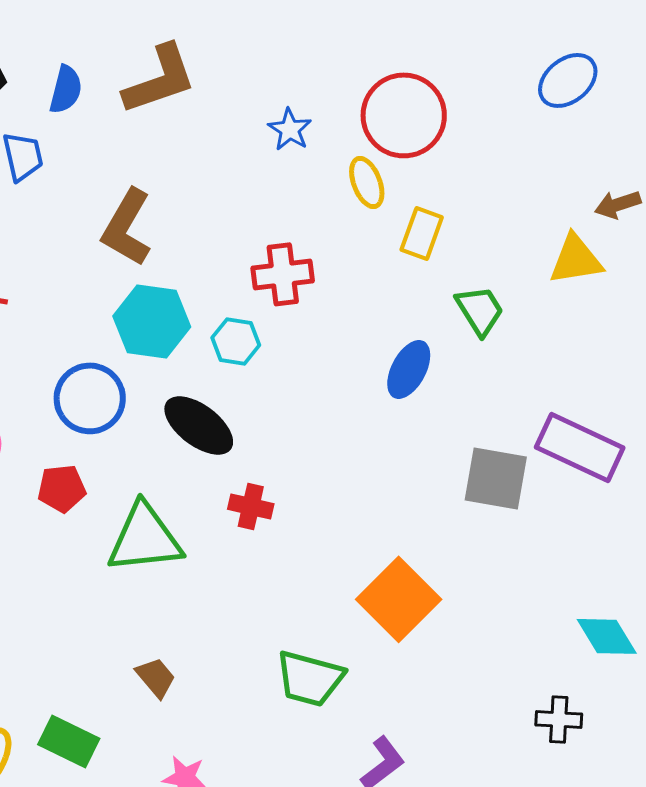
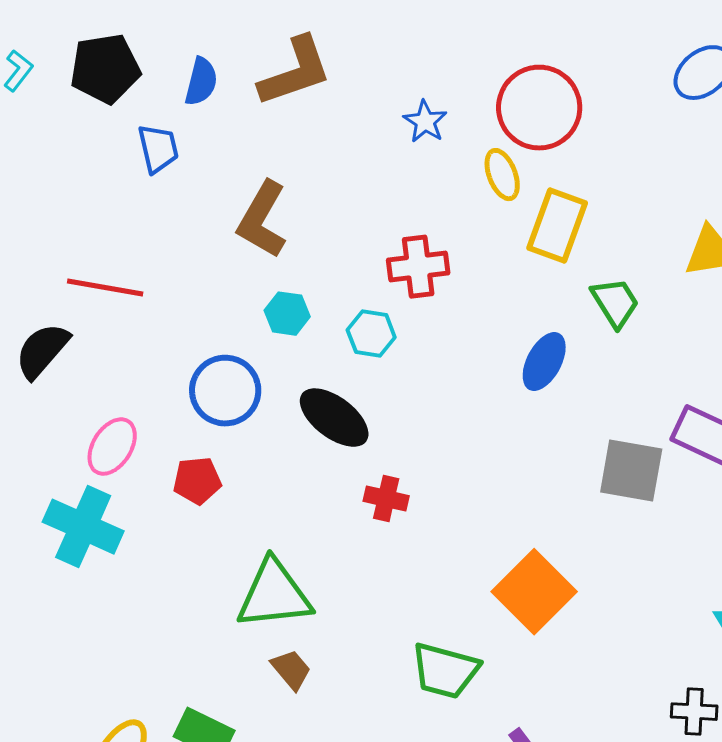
yellow rectangle: (422, 233) -> (557, 226), size x1.4
cyan hexagon: (152, 321) -> (287, 314), size x0.6
green triangle: (145, 538) -> (274, 595), moved

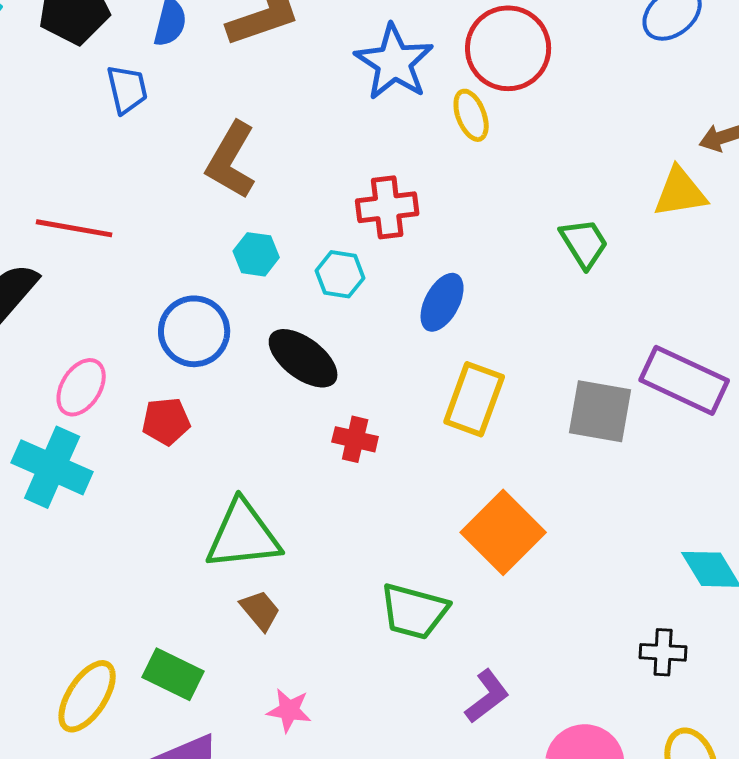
blue star: (425, 122) -> (394, 62), size x1.8
yellow rectangle: (557, 226) -> (474, 399), moved
blue ellipse: (544, 362) -> (442, 302), moved

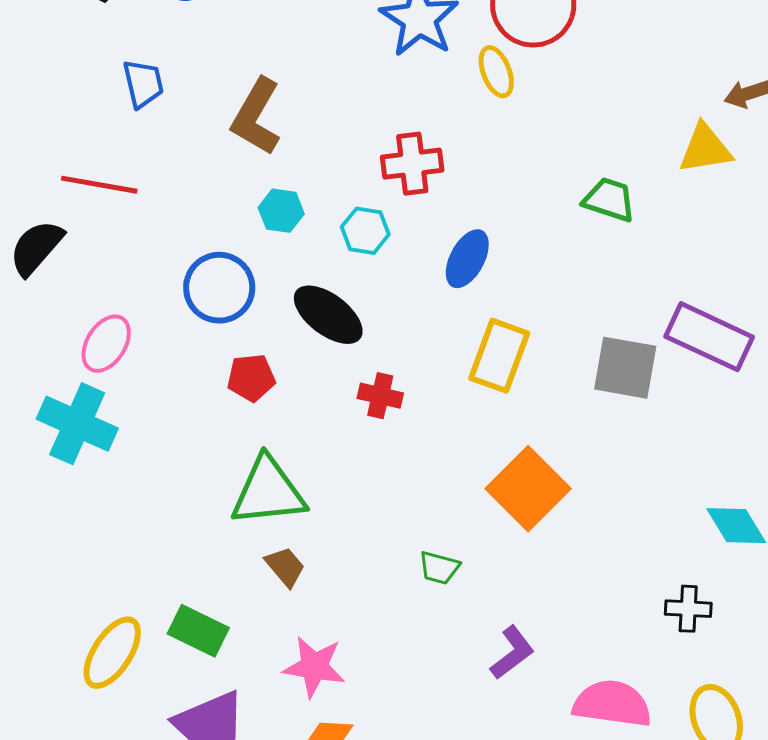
blue trapezoid: (127, 89) -> (143, 84), moved
green trapezoid: (584, 243) -> (609, 200), turned -40
red pentagon: (166, 421) -> (251, 378), moved
green trapezoid: (414, 611) -> (439, 568), size x0.6
pink star: (289, 710) -> (314, 667), size x1.4

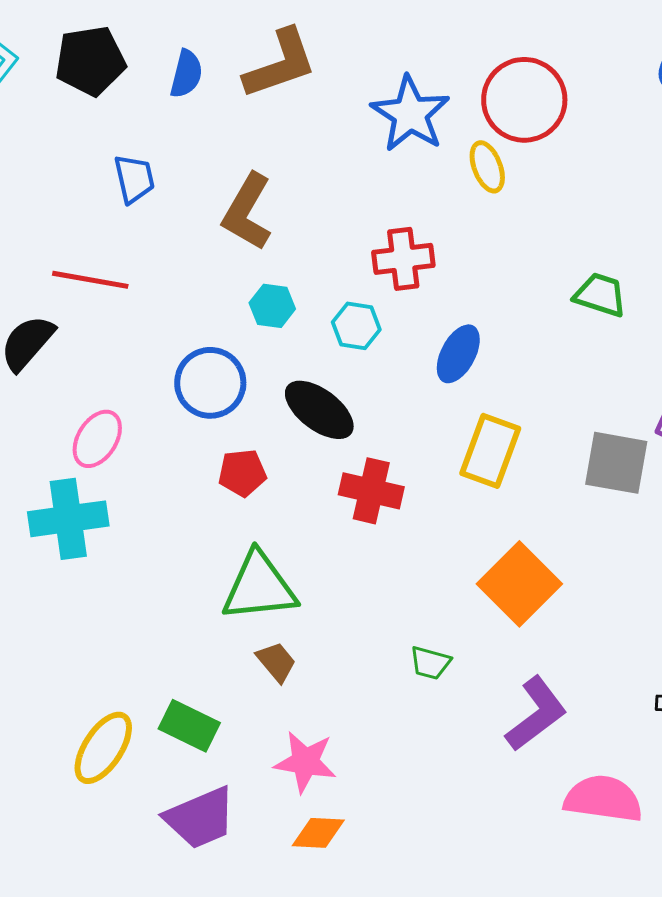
red cross: (380, 396) -> (371, 491), size x1.4
cyan cross: (77, 424) -> (68, 519), turned -32
purple L-shape: (512, 653) -> (536, 714), moved, size x1.4

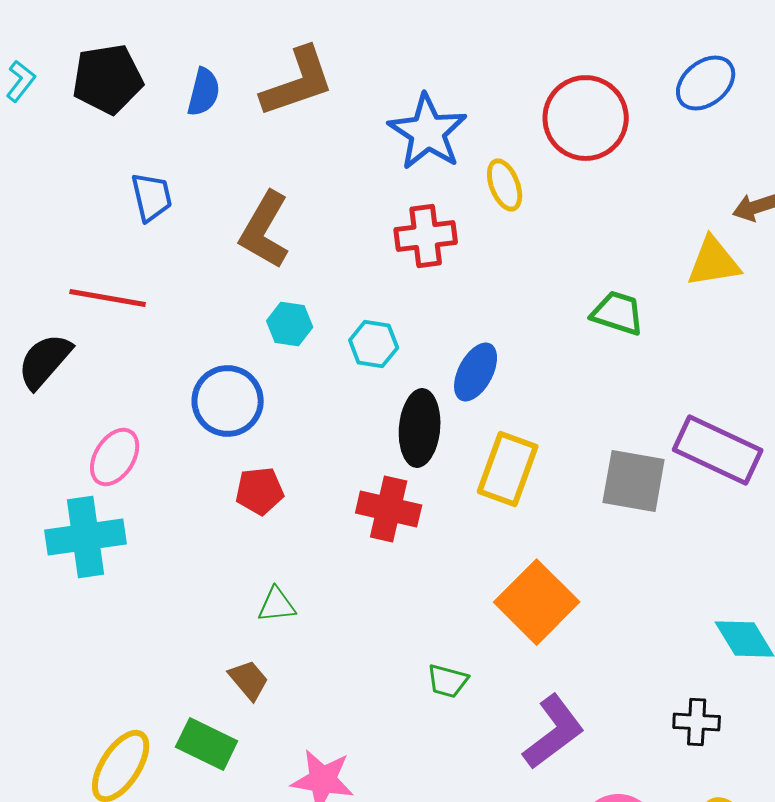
red circle: (524, 100) -> (586, 118), moved
red cross: (403, 259) -> (426, 236), moved
black ellipse: (319, 410) -> (420, 428), moved, turned 58
green triangle: (259, 587) -> (277, 605), size x0.5
brown trapezoid: (276, 662) -> (249, 680), moved

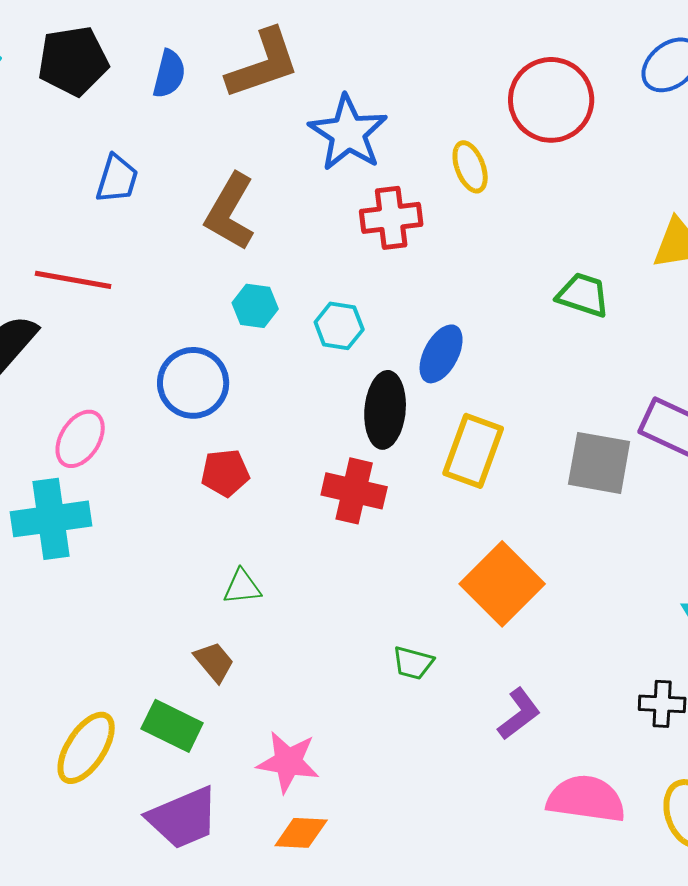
blue star: (428, 132) -> (348, 133), moved
blue trapezoid: (152, 197) -> (117, 179), turned 30
purple L-shape: (554, 732) -> (519, 714), size x0.7

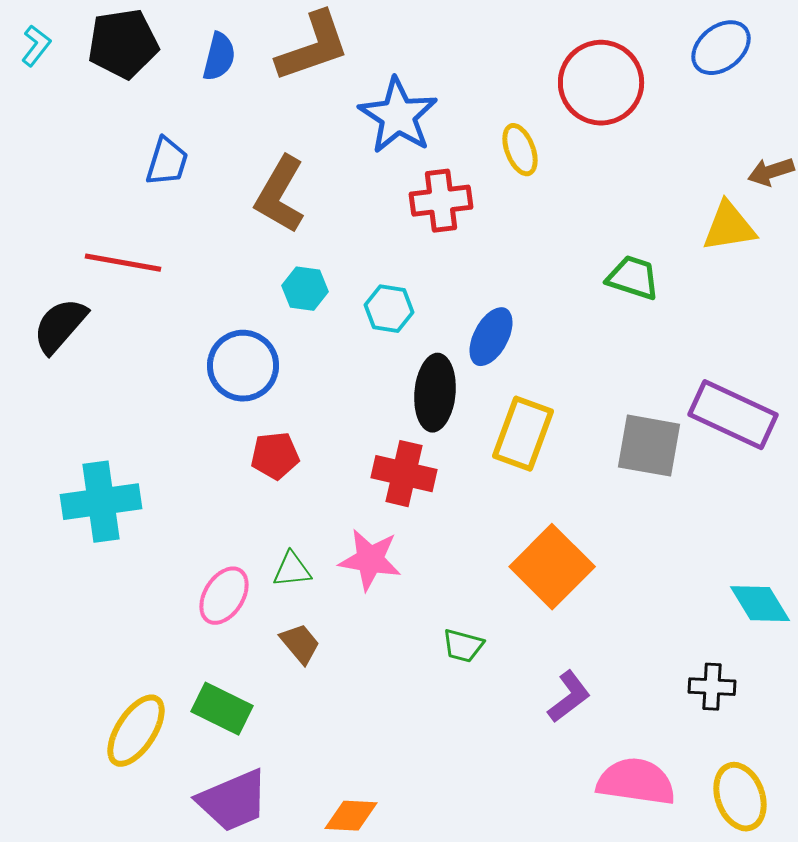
pink ellipse: (80, 439) -> (224, 596), moved
brown trapezoid: (214, 662) -> (300, 644), moved
pink star: (288, 762) -> (370, 560), moved

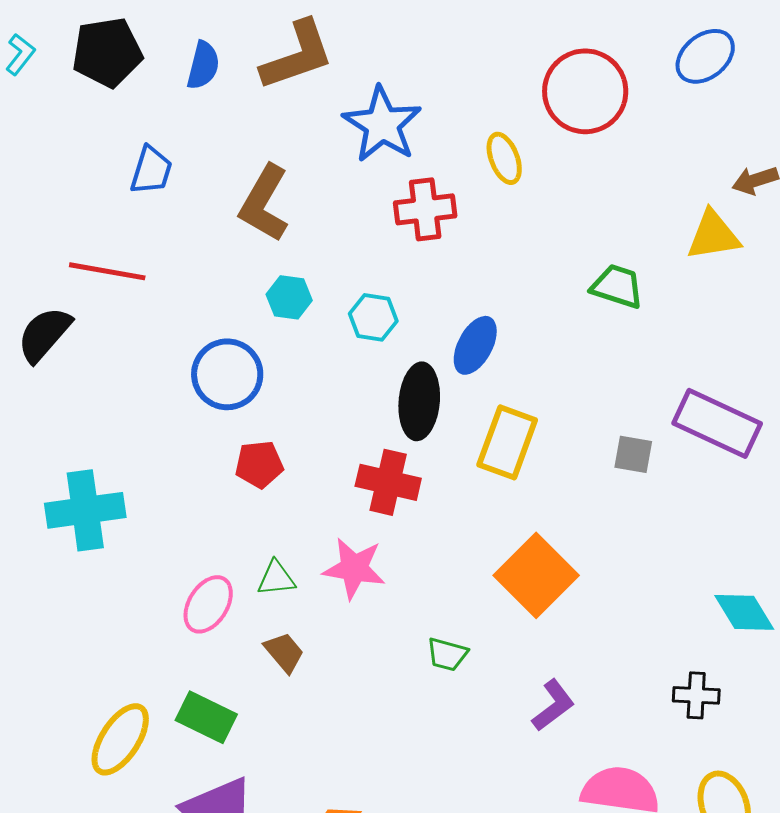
gray square: (649, 446) -> (633, 454), size x0.6

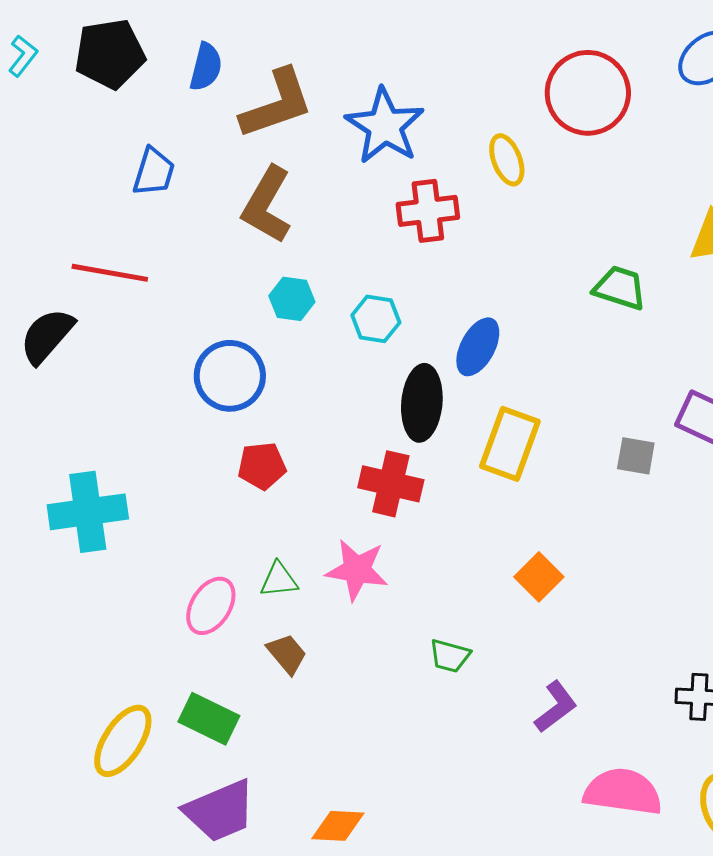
brown L-shape: (297, 55) -> (277, 104), moved
orange square: (536, 575) -> (539, 577), size x0.6

